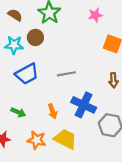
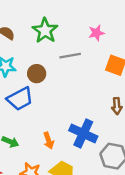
brown circle: (35, 37) -> (37, 74), moved
gray line: (66, 74) -> (70, 56), moved

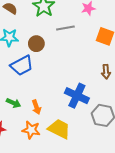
orange arrow: (49, 141) -> (36, 107), moved

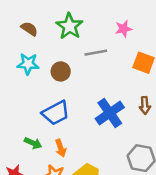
blue trapezoid: (22, 65) -> (56, 113), moved
blue cross: (77, 96) -> (110, 113), moved, turned 30

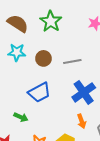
brown semicircle: (29, 29) -> (18, 23), size x1.5
gray line: (96, 53) -> (72, 62), moved
orange arrow: (61, 148) -> (82, 121), moved

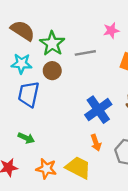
green star: (51, 21) -> (52, 43), moved
gray line: (72, 62) -> (85, 53), moved
blue trapezoid: (39, 92) -> (29, 94), moved, turned 130

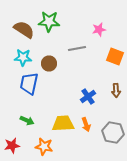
green star: (52, 43) -> (49, 22), moved, turned -30
blue cross: (98, 110) -> (88, 96), size x0.7
yellow trapezoid: (78, 167) -> (63, 124), moved, turned -30

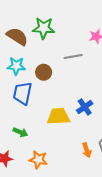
yellow trapezoid: (63, 124) -> (58, 116), moved
orange arrow: (86, 124) -> (87, 150), moved

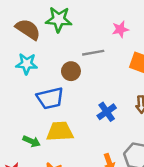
brown circle: (44, 72) -> (71, 71), moved
blue trapezoid: (23, 93) -> (50, 98), moved, turned -115
yellow trapezoid: (58, 116) -> (60, 131), moved

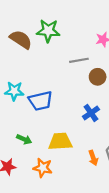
cyan star: (27, 64) -> (14, 91), moved
brown circle: (71, 71) -> (98, 77), moved
yellow trapezoid: (60, 131) -> (60, 141), moved

